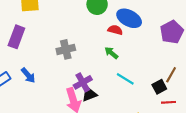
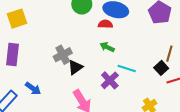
purple cross: (83, 82) -> (110, 80), moved
black triangle: (89, 94) -> (75, 67), moved

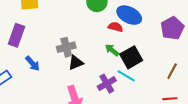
black square: (161, 68) -> (131, 57), moved, size x1.5
blue arrow: (33, 88) -> (33, 63), moved

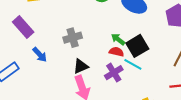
red semicircle: (116, 27) -> (116, 52), moved
purple rectangle: (17, 35) -> (23, 27), turned -60
black triangle: (76, 63) -> (81, 66), moved

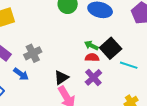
gray cross: (73, 38) -> (33, 53), moved
cyan line: (133, 64) -> (129, 65), moved

